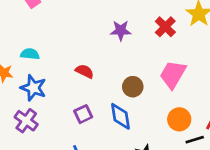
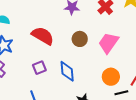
red semicircle: (85, 71) -> (43, 36), size x1.6
brown circle: (133, 87) -> (80, 39), moved

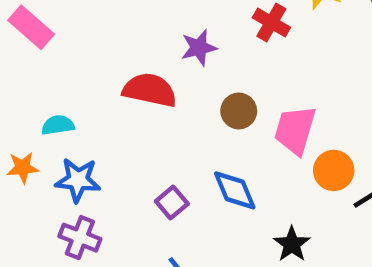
red semicircle: (43, 36) -> (150, 90), moved
pink trapezoid: (108, 43) -> (295, 130), moved

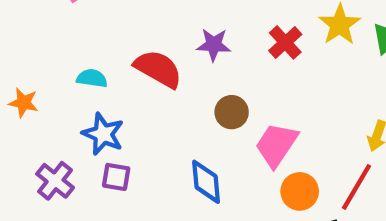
cyan semicircle: (58, 125) -> (92, 78), moved
blue star: (78, 180) -> (103, 134), moved
purple square: (172, 202) -> (116, 177), moved, turned 32

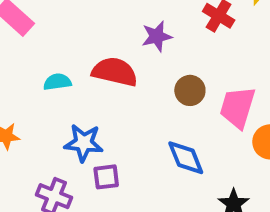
cyan semicircle: (92, 78) -> (57, 82), moved

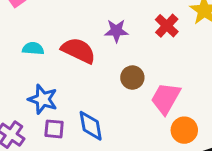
blue diamond: (186, 158) -> (91, 126), moved

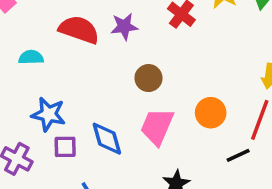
red semicircle: (78, 51) -> (79, 30), moved
pink trapezoid: (166, 98) -> (157, 127), moved
orange circle: (184, 130) -> (211, 113), moved

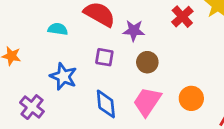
purple star: (124, 26) -> (134, 31), moved
purple square: (65, 147) -> (104, 57), moved

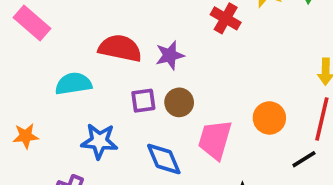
cyan semicircle: (58, 29) -> (73, 84), size x1.4
brown circle: (147, 62) -> (179, 102), moved

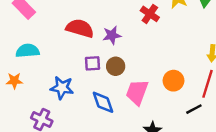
cyan semicircle: (73, 84) -> (28, 51), moved

